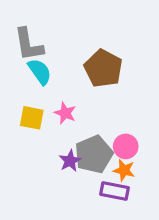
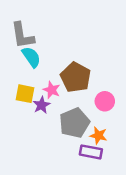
brown pentagon: (103, 68) -> (76, 77), moved
pink circle: (126, 146) -> (105, 101), moved
purple star: (70, 161) -> (41, 105), moved

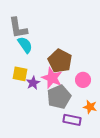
pink star: (52, 90) -> (52, 78), moved, size x1.5
orange star: (98, 135) -> (90, 107), moved

